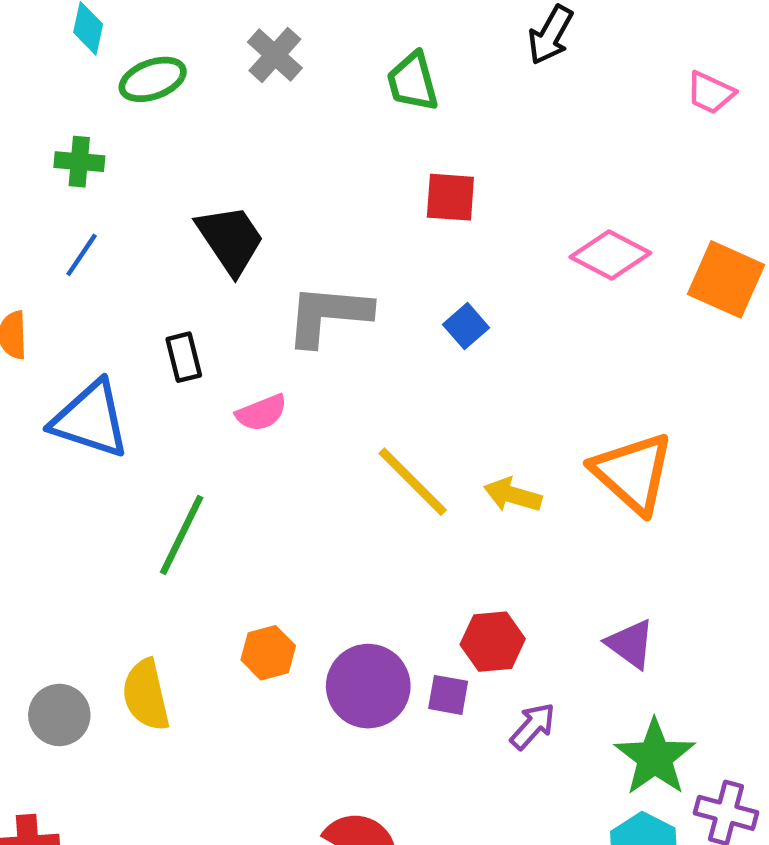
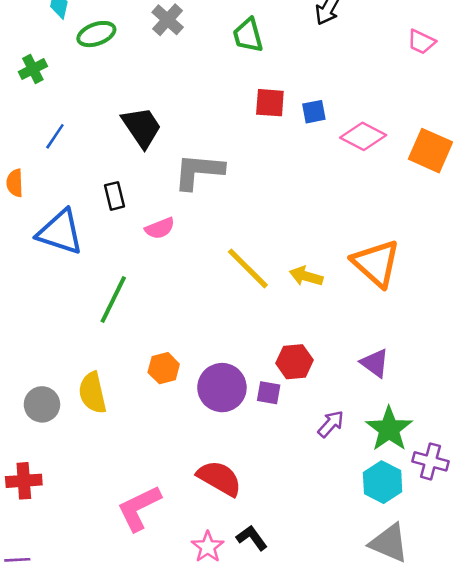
green cross: (79, 162) -> (33, 69), moved, turned -32
blue square: (466, 326) -> (314, 112), moved, turned 30
purple arrow: (533, 726) -> (331, 424), moved

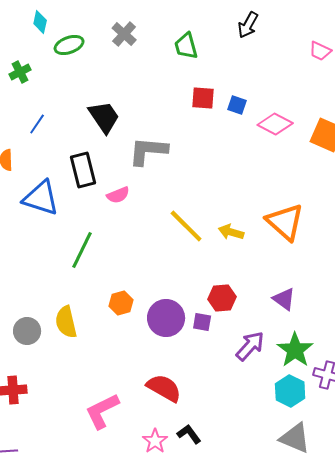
blue square: (314, 112) -> (237, 105), turned 30
black rectangle: (114, 196) -> (83, 170), size x1.6
purple arrow: (331, 424) -> (250, 346), size x1.4

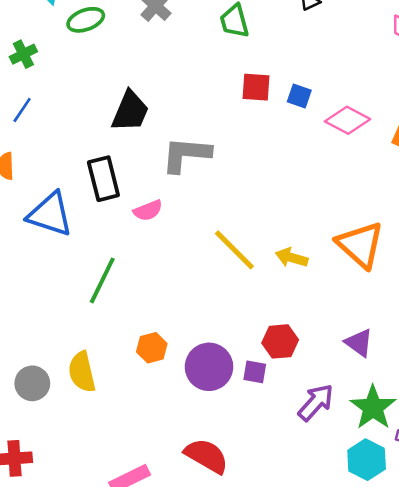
black trapezoid: (104, 117) -> (130, 111), turned 57
blue line: (37, 124) -> (22, 110), moved

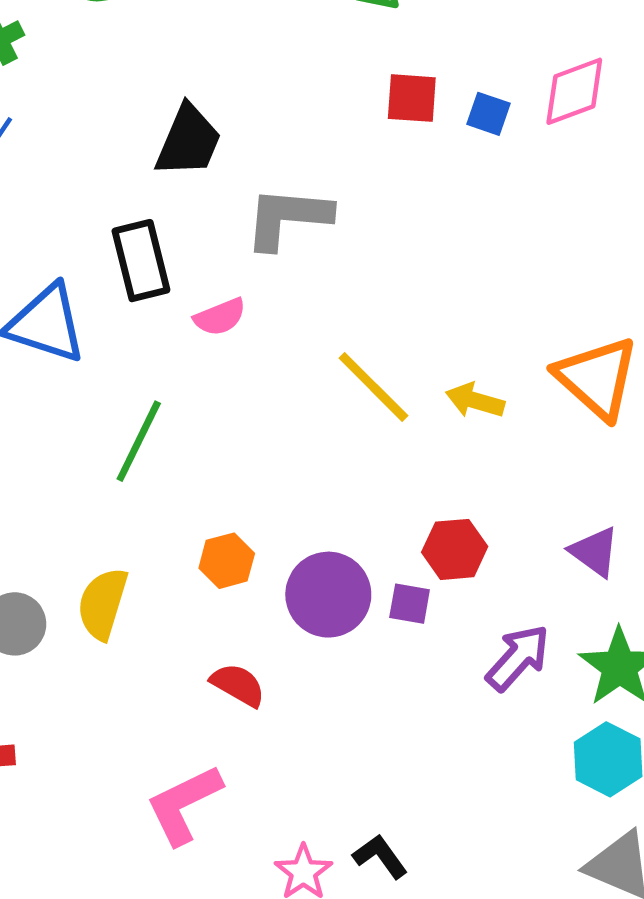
pink diamond: (348, 120) -> (574, 91), moved, turned -48
yellow semicircle: (82, 372) -> (103, 604), turned 30
red semicircle: (206, 456) -> (238, 685), moved, size x0.7

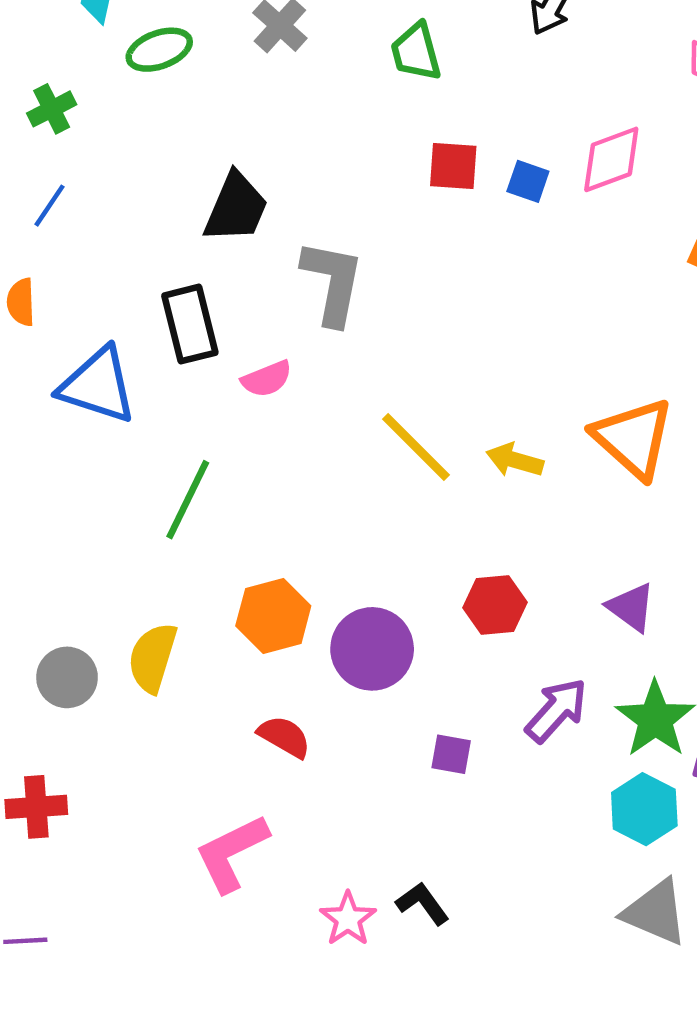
gray L-shape: (288, 218) -> (333, 282), turned 96
orange hexagon: (227, 561) -> (273, 616), size x1.4
purple square: (410, 604) -> (451, 754), moved

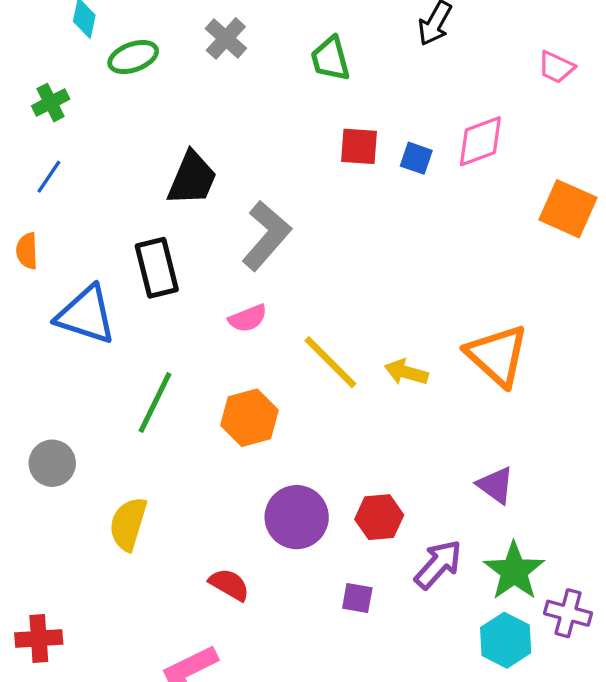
gray L-shape: (333, 282) -> (266, 236), turned 30
pink semicircle: (267, 379) -> (248, 318), moved
red hexagon: (495, 605) -> (379, 517), moved
orange hexagon: (273, 616) -> (249, 418), moved
gray circle: (67, 677) -> (52, 463), moved

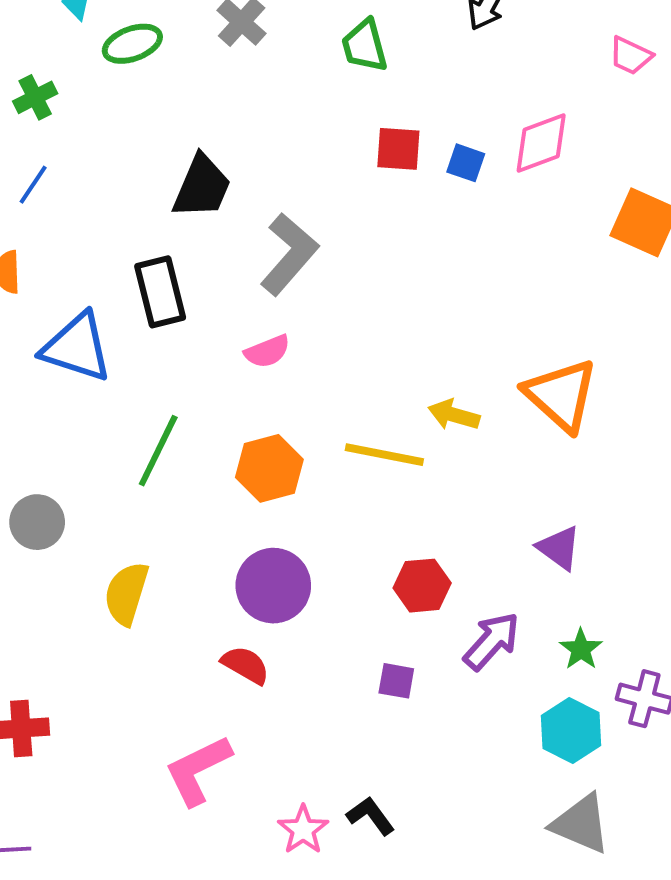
yellow line: (330, 362) -> (384, 455), moved, turned -34
purple circle: (297, 517) -> (273, 586), moved
green star: (514, 571) -> (581, 649), size x0.6

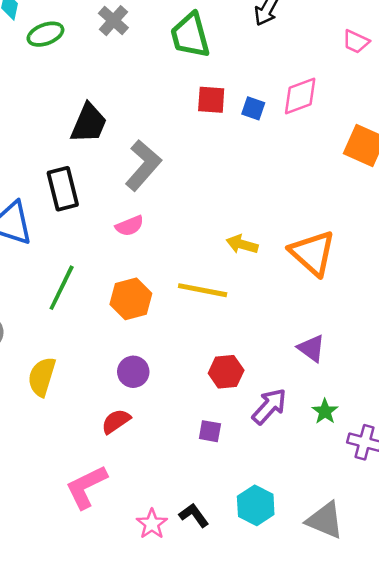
green trapezoid: (365, 46) -> (190, 35), size x1.4
yellow arrow: (454, 415) -> (242, 244), moved
purple circle: (273, 586) -> (133, 372), size x0.7
red semicircle: (245, 665) -> (116, 421), turned -64
cyan hexagon: (571, 730) -> (256, 505), moved

